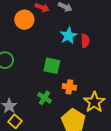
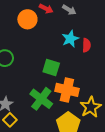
orange cross: (69, 87) -> (67, 90), size x1.6
green cross: (44, 98) -> (41, 99), size x1.6

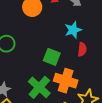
red semicircle: (86, 45) -> (82, 49), moved

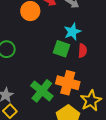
green square: (52, 57) -> (62, 49), moved

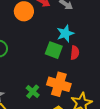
green cross: (42, 91) -> (33, 92), size x0.6

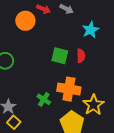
cyan star: (65, 33) -> (91, 30), moved

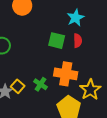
cyan star: (91, 30) -> (76, 18), moved
yellow square: (14, 122) -> (18, 86), moved

